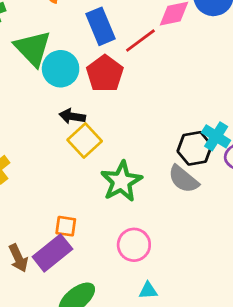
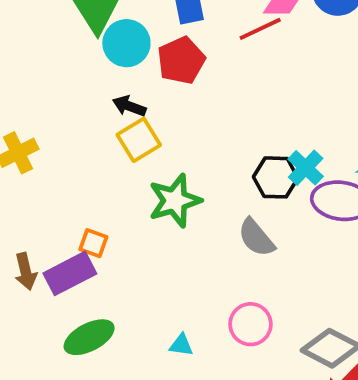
red line: (140, 41) -> (260, 29), moved
gray semicircle: (183, 179) -> (256, 238), moved
pink circle: (134, 245) -> (250, 324), moved

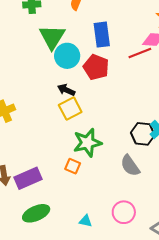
red pentagon: (181, 60) -> (96, 67), turned -30
orange square: (93, 243) -> (73, 166), moved

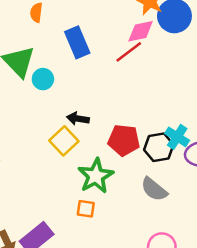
cyan circle: (67, 56) -> (43, 79), size x0.7
red pentagon: (96, 67) -> (124, 140), moved
black arrow: (66, 90) -> (78, 119), moved

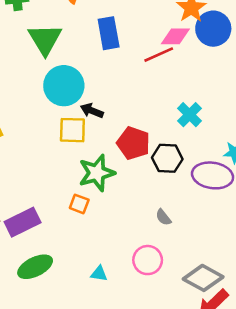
cyan circle: (43, 79) -> (64, 86), moved, size x1.8
cyan cross: (177, 137) -> (190, 115), moved
yellow square: (64, 141) -> (72, 130), turned 32
gray semicircle: (154, 189) -> (163, 217), moved, size x0.6

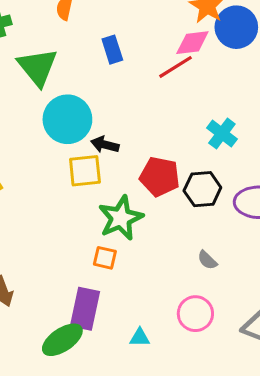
blue rectangle: (109, 33) -> (112, 50), size x0.7
purple rectangle: (23, 222) -> (85, 309), moved, turned -44

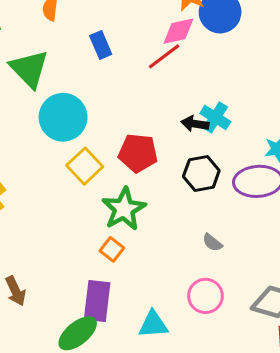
black arrow: (105, 145) -> (195, 124), moved
yellow square: (85, 171) -> (85, 166), turned -32
red pentagon: (160, 177) -> (138, 153), moved
orange square: (105, 258) -> (112, 249), turned 30
cyan triangle: (140, 338) -> (153, 324), size x1.5

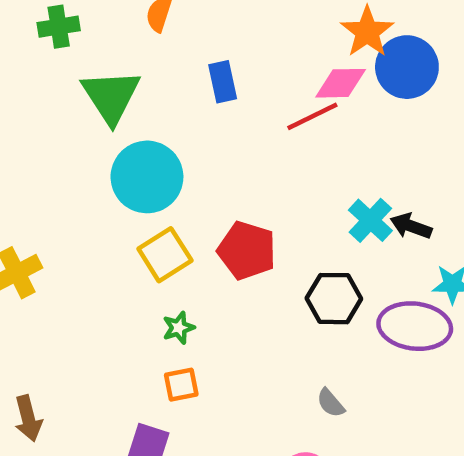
black arrow: (195, 124) -> (411, 226), moved
green star: (124, 209) -> (179, 328), moved, size x0.5
orange square: (112, 249) -> (181, 385), turned 30

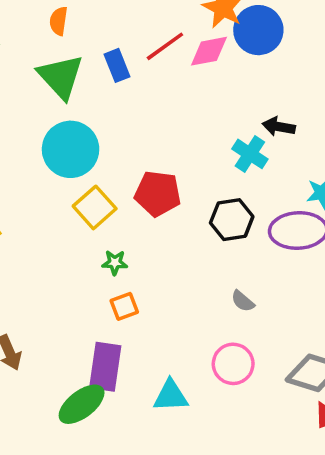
green triangle: (111, 96) -> (61, 77), moved
red line: (312, 116) -> (165, 46), moved
black arrow: (411, 226) -> (279, 127), moved
green star: (179, 328) -> (115, 263), turned 30

